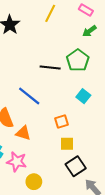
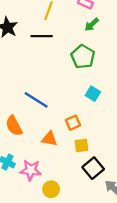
black line: (50, 67) -> (42, 36), moved
orange triangle: (23, 133) -> (49, 139), moved

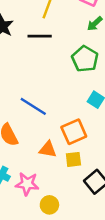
orange square: (73, 123) -> (74, 132), size x1.5
yellow square: (81, 145) -> (73, 159), moved

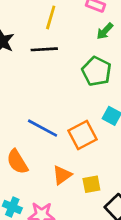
orange square: (74, 132) -> (83, 135), moved
orange triangle: (48, 149) -> (62, 175), turned -42

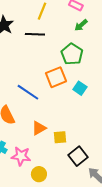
orange square: (83, 135) -> (56, 77), moved

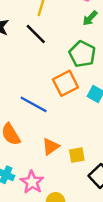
black line: (35, 34) -> (36, 34), turned 48
pink star: (21, 156) -> (32, 182), turned 30

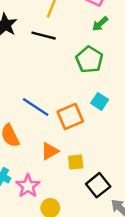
black line: (36, 34) -> (44, 36), turned -35
orange square: (66, 83) -> (70, 117), moved

